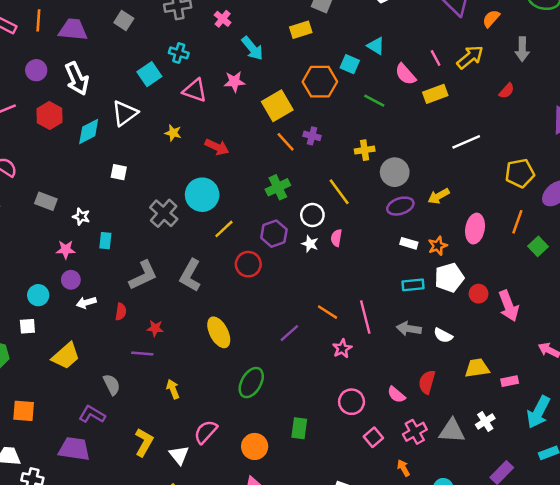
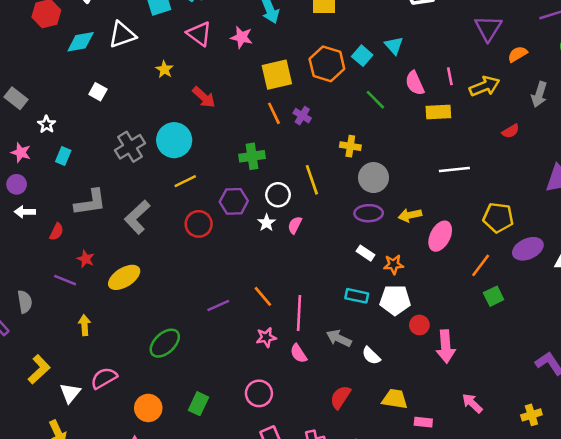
pink ellipse: (475, 229) -> (440, 236), moved
yellow ellipse: (219, 332) -> (124, 277), moved, turned 68
pink semicircle: (396, 395) -> (299, 353), moved

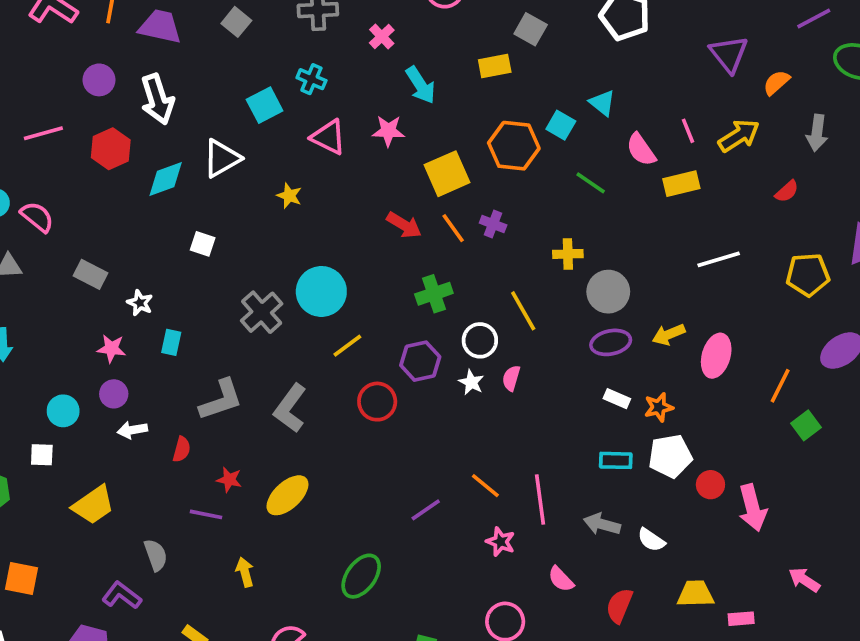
red arrow: (204, 97) -> (404, 225), moved
yellow pentagon: (498, 218) -> (808, 275), moved
pink star: (266, 337) -> (501, 542), turned -30
pink semicircle: (299, 353) -> (561, 579), moved

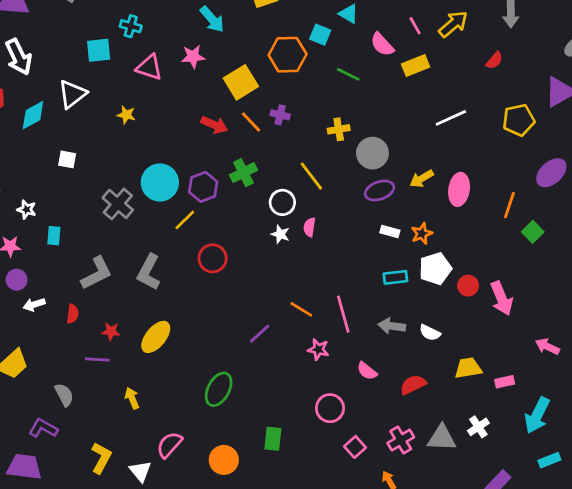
cyan square: (265, 105) -> (99, 50), turned 30
purple hexagon: (420, 361) -> (203, 187), moved
red semicircle: (619, 606) -> (413, 385), turned 50

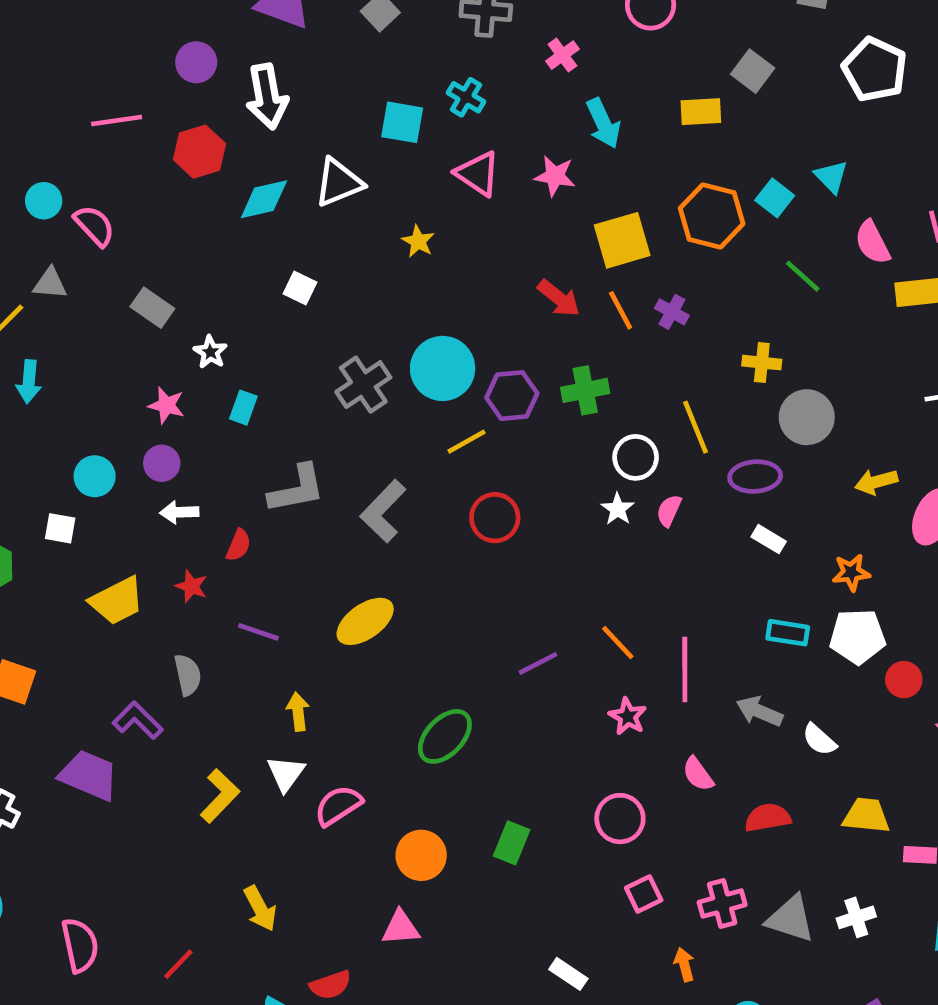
purple ellipse: (380, 190) -> (755, 477), moved
white rectangle: (390, 232) -> (769, 539), moved
red star: (111, 331) -> (191, 586), moved
white triangle: (140, 471) -> (286, 773), moved

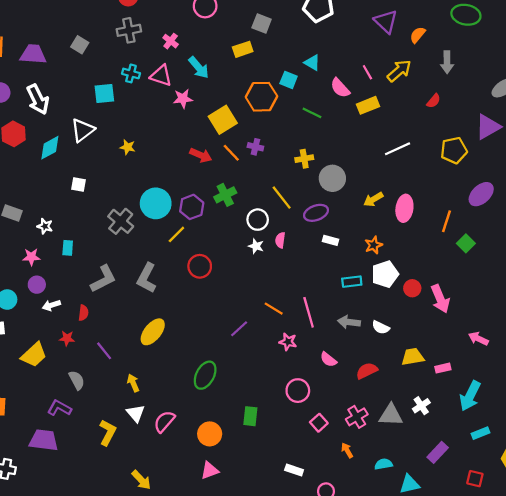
pink triangle: (478, 174) -> (161, 76), moved
purple line: (258, 632) -> (104, 351), turned 48

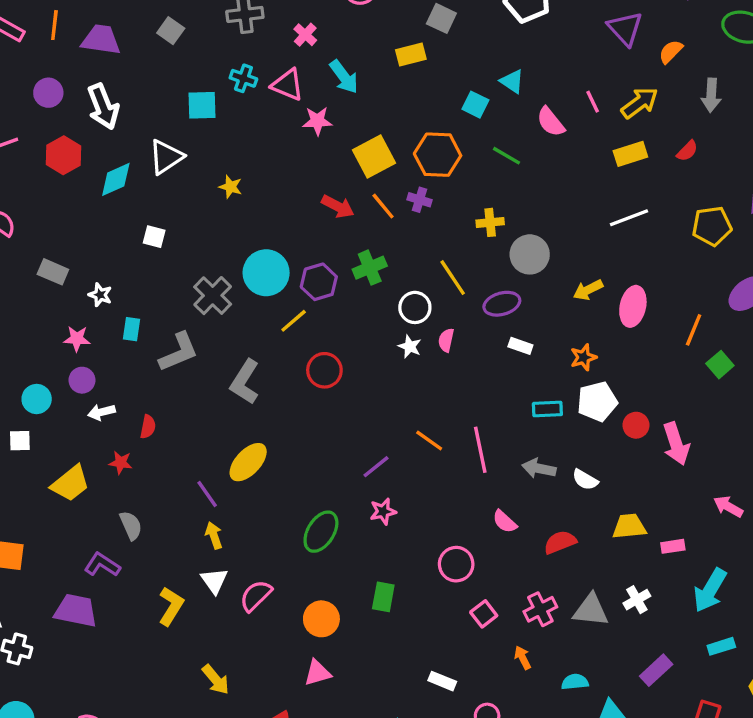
orange hexagon: (261, 97) -> (438, 155), moved
yellow rectangle: (368, 105) -> (630, 154), moved
gray L-shape: (103, 279) -> (179, 352), moved
pink star: (288, 342) -> (383, 511), moved, turned -30
purple line: (104, 351) -> (207, 494), moved

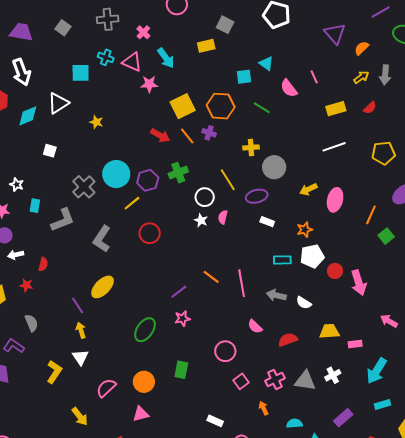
yellow arrow: (640, 103) -> (361, 77), moved, size x0.7
cyan square: (475, 105) -> (244, 77), turned -35
pink semicircle: (256, 596) -> (106, 388), moved

